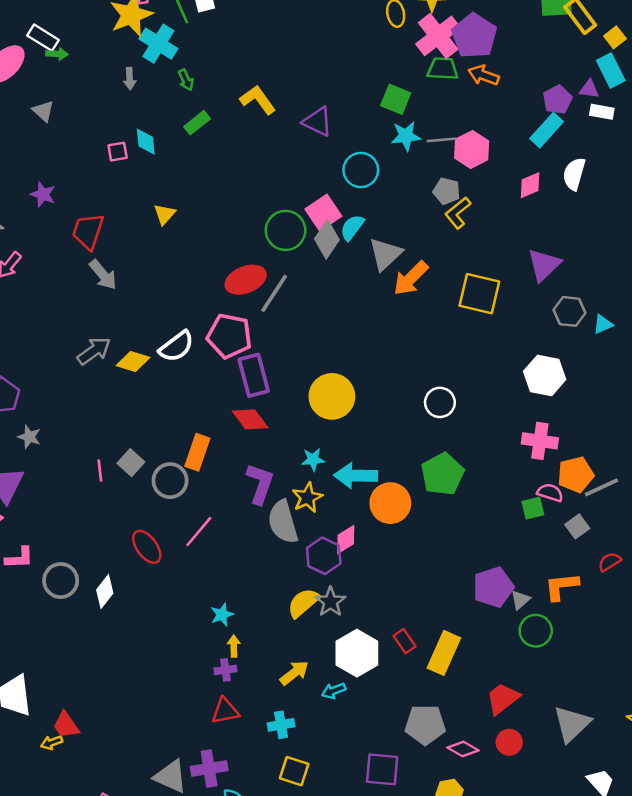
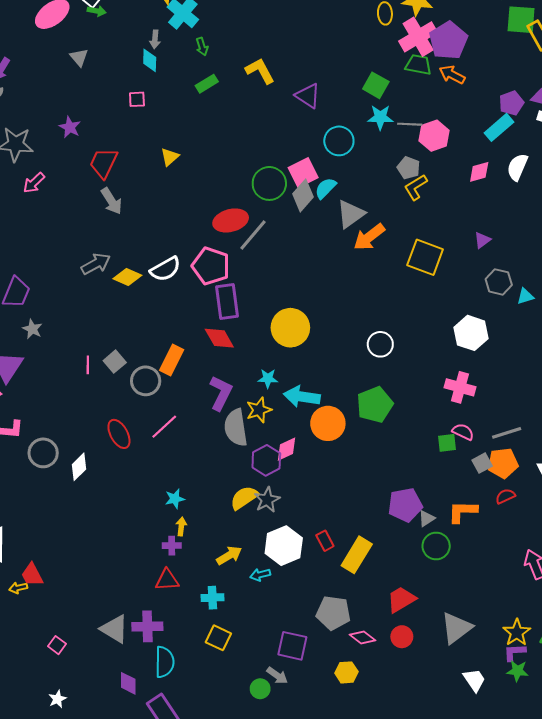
cyan diamond: (146, 142) -> (150, 60), moved
purple triangle: (544, 265) -> (482, 240), size x0.6
orange pentagon: (576, 474) -> (503, 463), moved

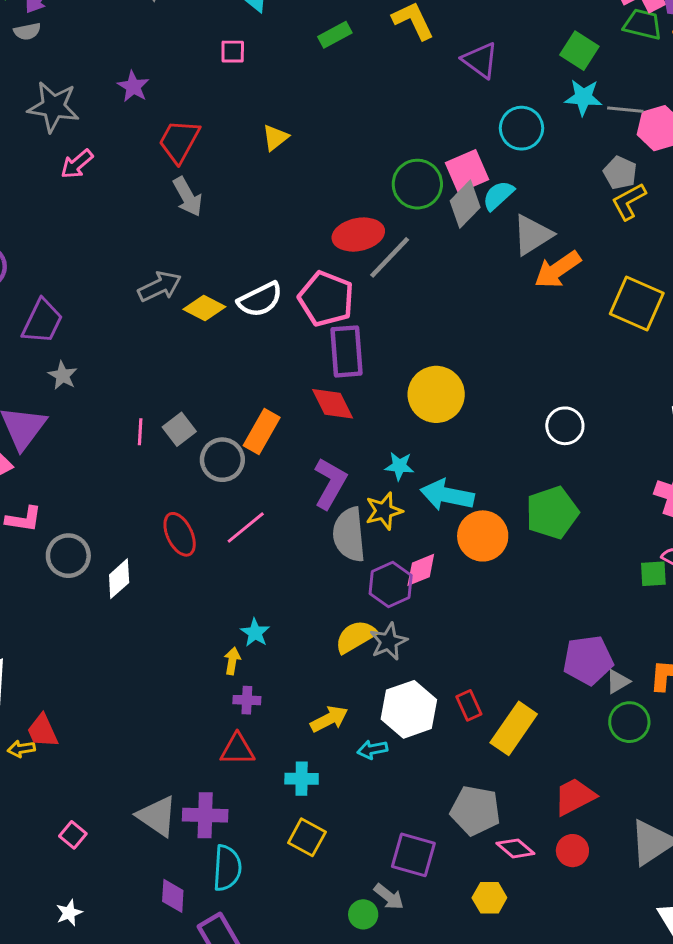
cyan star: (175, 499) -> (255, 633), turned -30
yellow arrow: (181, 526) -> (232, 661), moved

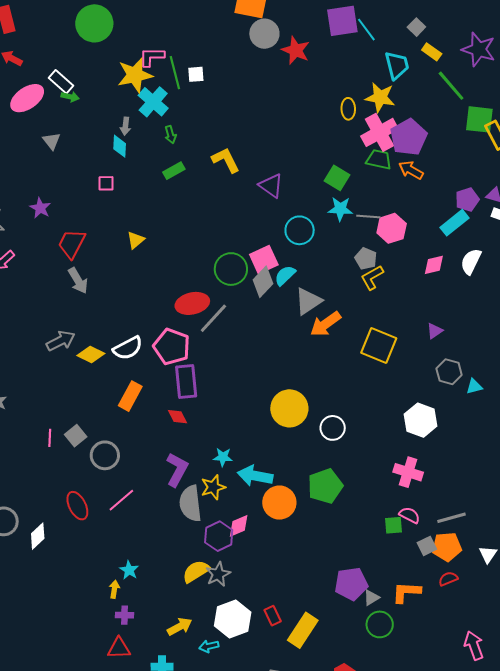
yellow circle: (436, 394) -> (289, 408), moved
red diamond: (333, 404) -> (177, 417), size x0.7
orange rectangle: (262, 432) -> (130, 396), moved

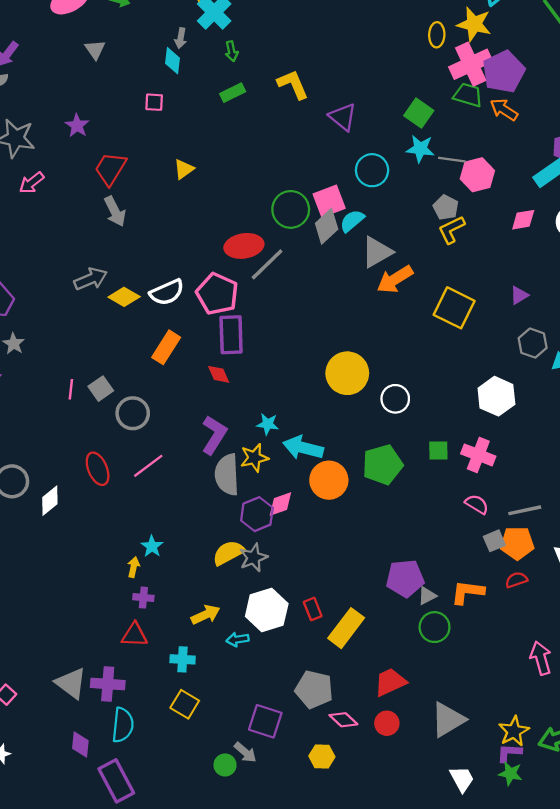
green square: (394, 525) -> (438, 450), moved

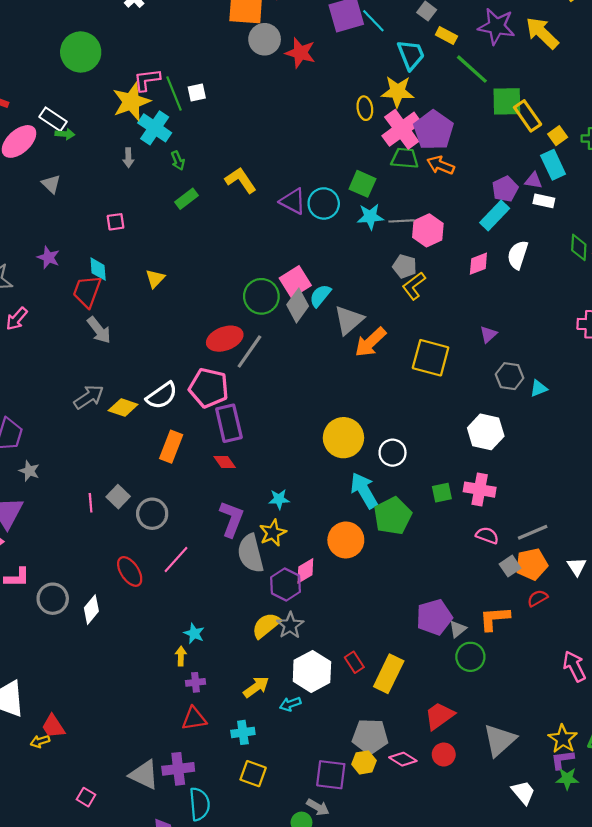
cyan diamond: (172, 61) -> (98, 269), moved
cyan circle: (372, 170) -> (324, 203), moved
cyan arrow: (303, 448) -> (364, 490), moved, turned 57
yellow hexagon: (322, 756) -> (364, 762), moved

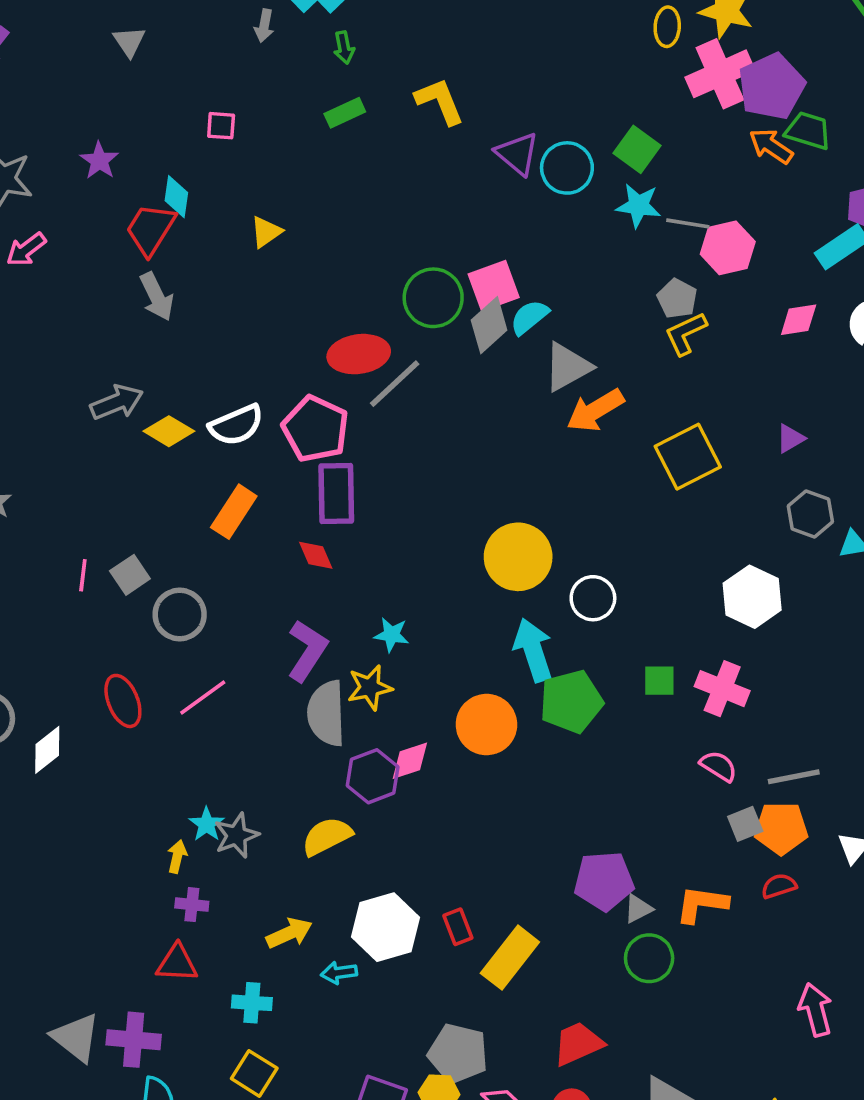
green trapezoid: (405, 158) -> (808, 131), moved
yellow square: (431, 358) -> (688, 457), turned 36
gray star: (290, 625) -> (236, 835), moved

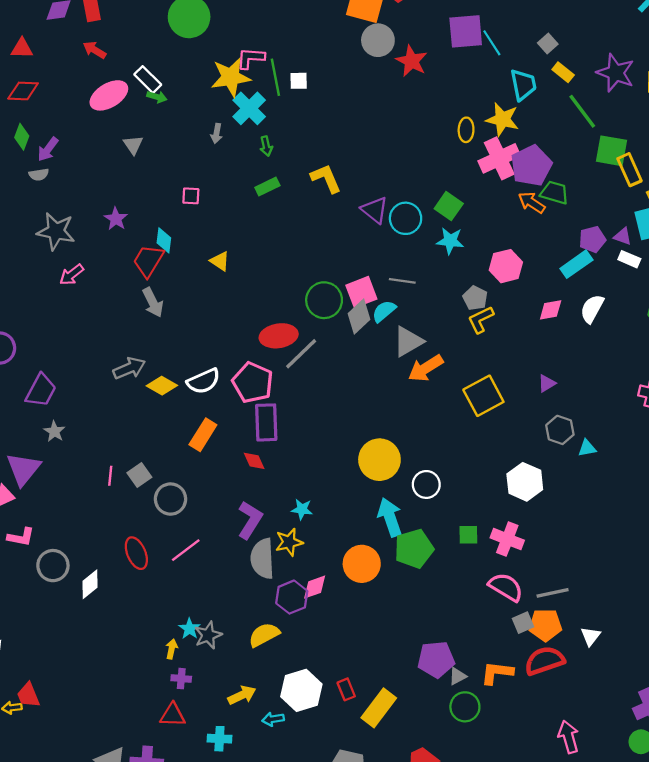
gray line: (688, 223) -> (402, 281), moved
yellow triangle: (266, 232) -> (220, 261), turned -50
pink semicircle: (719, 766) -> (506, 587), size x1.5
red semicircle: (779, 886) -> (545, 661), size x1.8

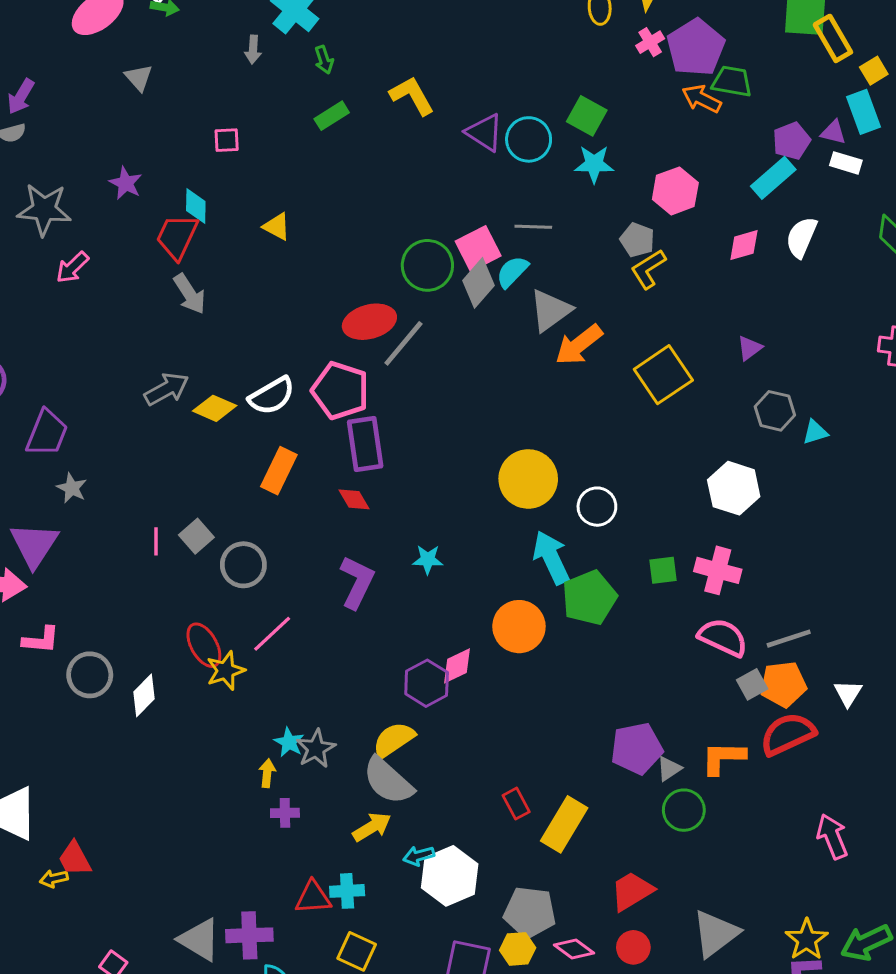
pink cross: (499, 158) -> (650, 42), size x0.5
yellow star: (289, 542) -> (226, 671), moved
gray semicircle: (262, 559) -> (388, 781), moved, turned -39
white hexagon: (301, 690) -> (450, 876), moved
red triangle: (173, 715) -> (313, 897), moved

